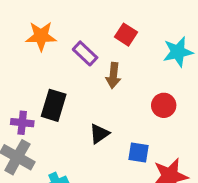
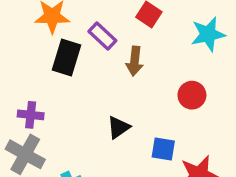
black rectangle: (54, 105) -> (66, 58), moved

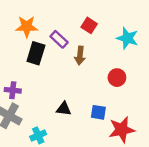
cyan star: (208, 34) -> (127, 38), turned 30
black triangle: (118, 127) -> (64, 109), moved, turned 42

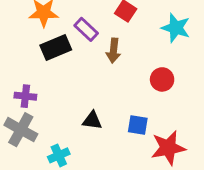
black rectangle: (36, 53) -> (56, 48), turned 50

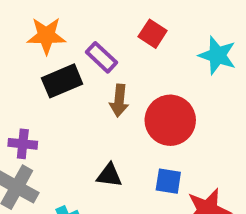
brown arrow: (113, 51) -> (119, 101), moved
red circle: (162, 79) -> (170, 120), moved, size x1.6

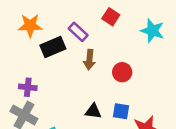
orange star: (46, 36) -> (30, 26), moved
red circle: (170, 120) -> (122, 72), size x0.6
black triangle: (109, 175) -> (93, 111), moved

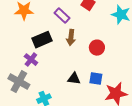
black rectangle: (53, 47) -> (42, 40), moved
purple cross: (28, 87) -> (31, 60), moved, turned 32

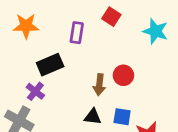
purple rectangle: (62, 16) -> (77, 33), turned 56
brown arrow: (71, 38) -> (99, 85), moved

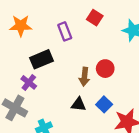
purple rectangle: (77, 33) -> (65, 31), turned -30
blue square: (122, 117) -> (104, 104), turned 35

